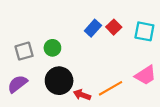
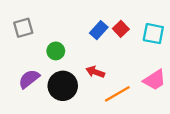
gray square: (24, 51) -> (23, 28), moved
purple semicircle: (17, 84) -> (29, 79), moved
red arrow: (82, 95) -> (95, 72), moved

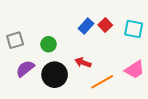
gray square: (23, 28) -> (15, 40), moved

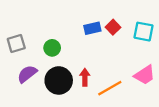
blue rectangle: (86, 26) -> (92, 28), turned 35
red arrow: (83, 62) -> (85, 77), moved, turned 70

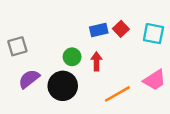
green circle: (52, 48) -> (72, 57), moved
red arrow: (85, 77) -> (96, 61), moved

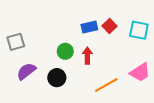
black circle: (63, 86) -> (57, 78), size x0.7

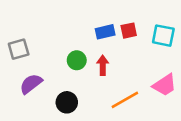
red square: (109, 26) -> (129, 31), turned 32
black circle: (57, 78) -> (67, 102), moved

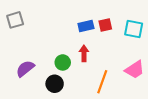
gray square: (19, 49) -> (15, 20), moved
green circle: (77, 60) -> (63, 62), moved
orange line: (125, 100) -> (102, 82), turned -40

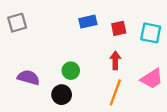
blue rectangle: (86, 26) -> (88, 22), moved
red arrow: (84, 53) -> (115, 60), moved
purple semicircle: (25, 69) -> (29, 77), turned 54

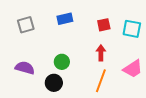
blue rectangle: (88, 22) -> (65, 19), moved
gray square: (17, 23) -> (26, 25), moved

